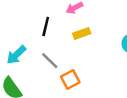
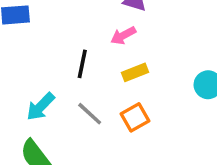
orange square: (70, 79) -> (135, 117), moved

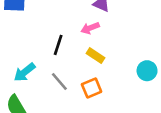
yellow rectangle: (135, 72) -> (96, 56), turned 48

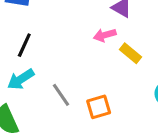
black line: (58, 45) -> (24, 45), moved
yellow rectangle: (96, 56) -> (130, 53), moved

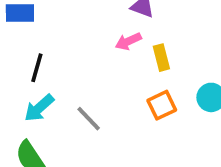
yellow rectangle: (130, 53) -> (161, 58), turned 45
orange square: (99, 107) -> (162, 105), moved

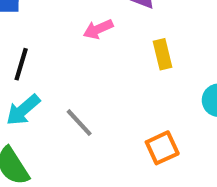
pink arrow: (128, 41) -> (98, 29), moved
orange square: (162, 105) -> (162, 148), moved

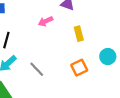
orange square: (162, 148) -> (79, 68), moved

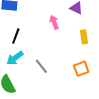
pink arrow: (45, 21) -> (54, 22), turned 88

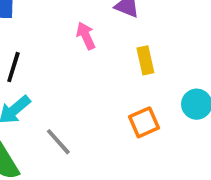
gray line: (41, 66) -> (58, 142), moved

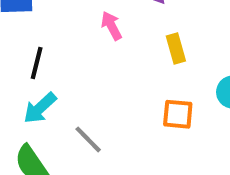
orange square: (144, 122) -> (178, 114), turned 32

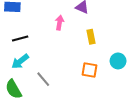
pink arrow: (111, 26) -> (59, 23), turned 32
black line: (37, 63) -> (20, 38), turned 56

